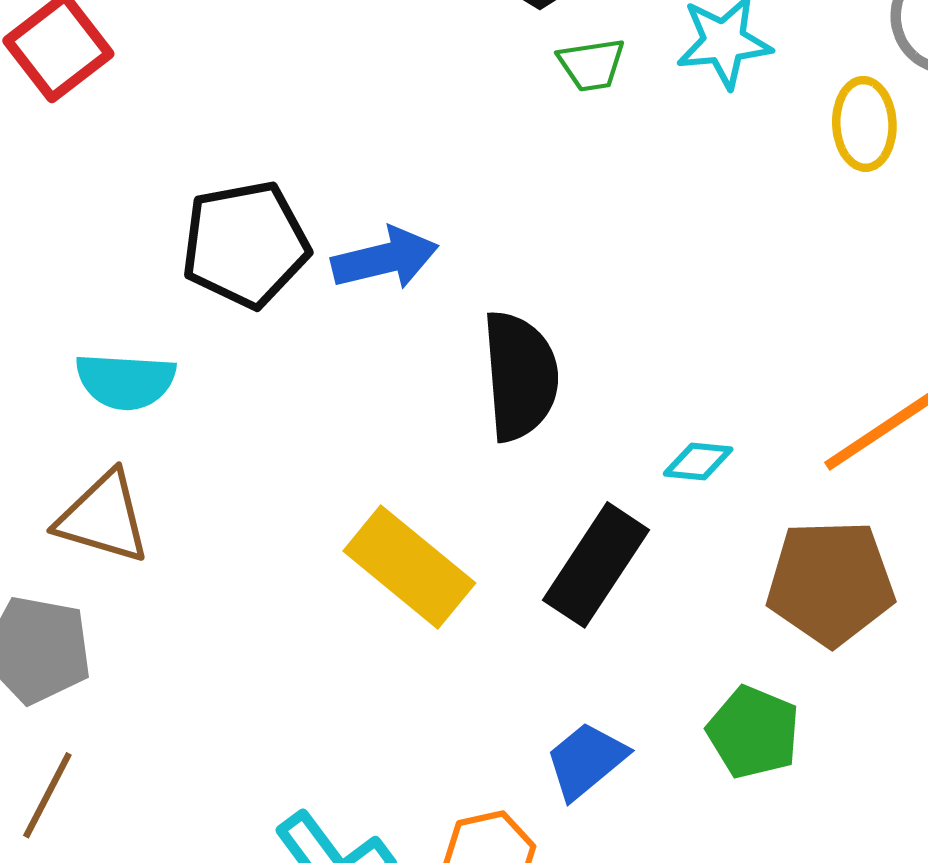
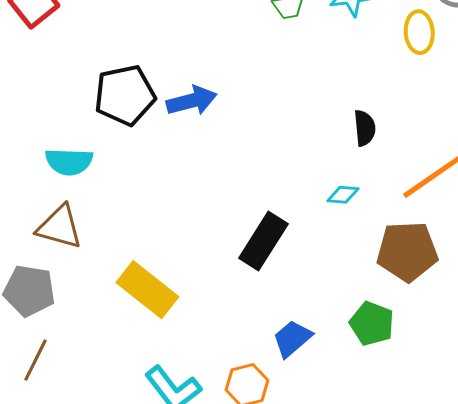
black semicircle: (520, 376) -> (365, 128), moved, size x0.6
black rectangle: (596, 565) -> (263, 241), moved
yellow rectangle: (409, 567) -> (147, 290), moved

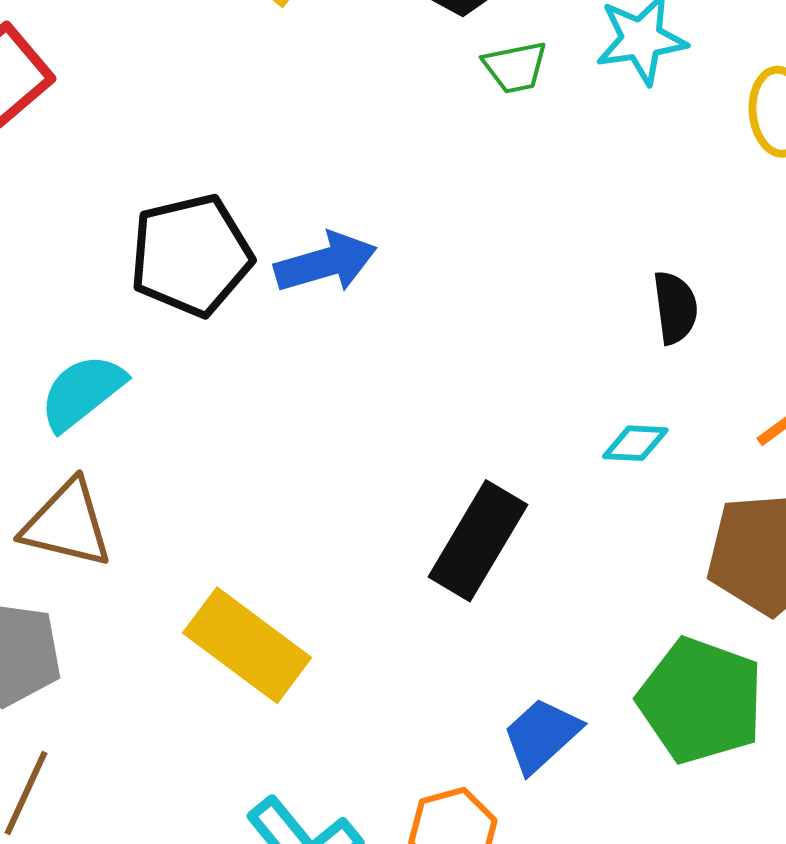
cyan semicircle: (69, 162) -> (82, 392), turned 141
green pentagon: (372, 323) -> (701, 701), size x1.4

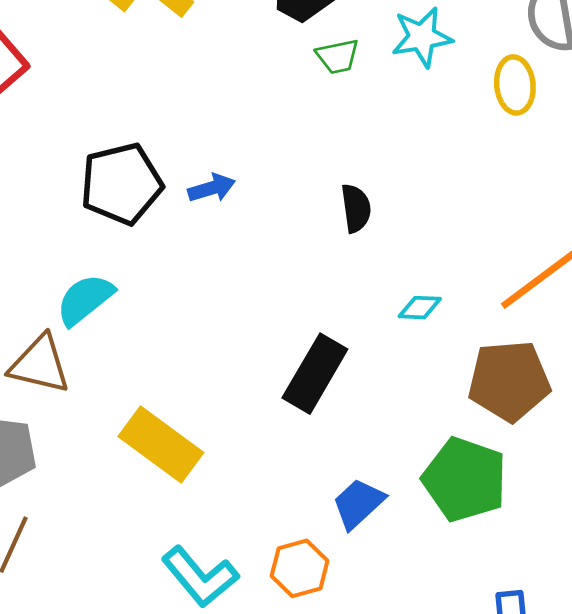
blue arrow: (326, 263) -> (212, 188), size x0.7
black semicircle: (675, 308) -> (356, 208), moved
cyan semicircle: (82, 392) -> (85, 299), moved

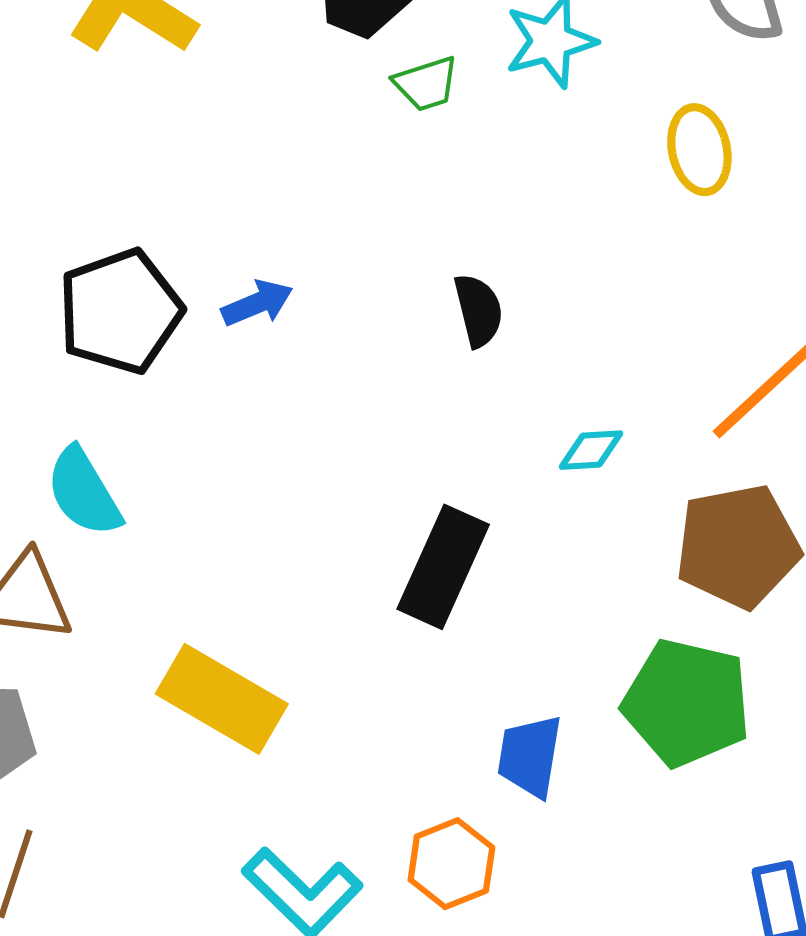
yellow ellipse: (515, 85) -> (699, 150), moved
cyan semicircle: (85, 299) -> (84, 492), turned -76
blue trapezoid: (358, 503) -> (530, 756), turned -32

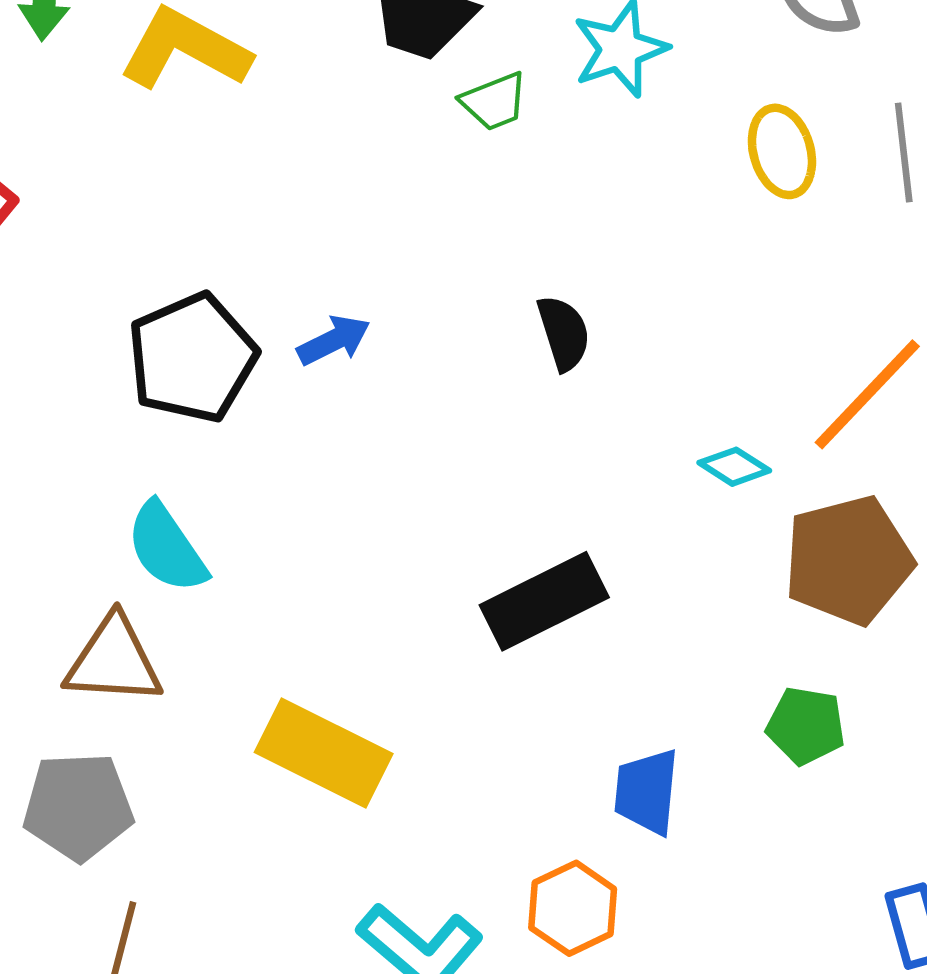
cyan diamond: (591, 450) -> (734, 467), moved, turned 40
black rectangle: (443, 567) -> (544, 601), turned 43
green pentagon: (687, 703) -> (806, 726), size x0.6

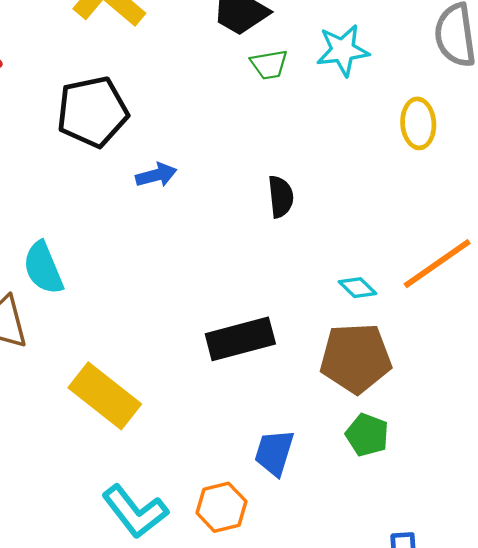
black pentagon: (192, 358) -> (92, 112), moved
brown pentagon: (848, 560) -> (356, 358), moved

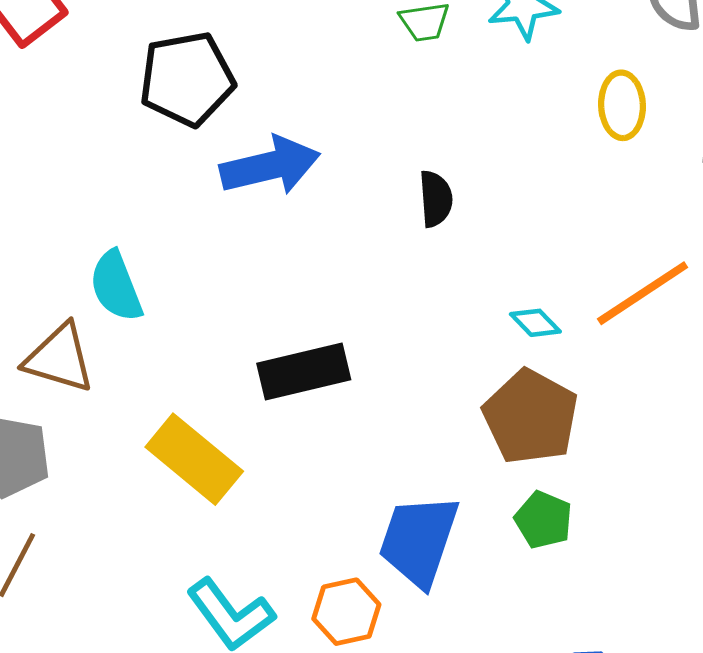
blue arrow: (156, 175) -> (270, 166), size x1.8
black rectangle: (240, 339) -> (304, 371), moved
brown pentagon: (356, 358) -> (531, 417), turned 30
blue trapezoid: (274, 453) -> (419, 541), size x1.5

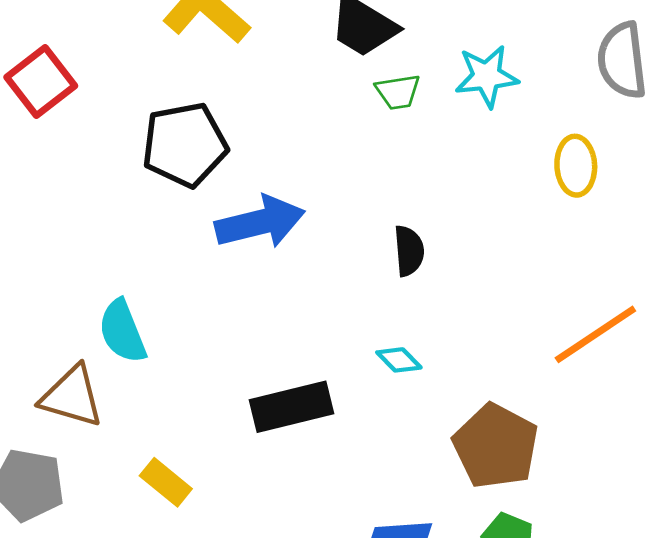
cyan diamond: (535, 323) -> (399, 360), moved
yellow rectangle: (194, 459) -> (166, 482), moved, size x0.6

